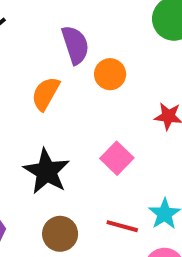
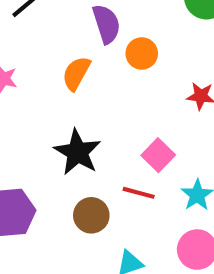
pink square: (117, 158) -> (158, 155), moved
red line: (122, 226) -> (139, 193), moved

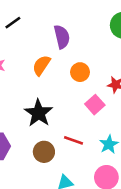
orange circle: (142, 53) -> (80, 72), moved
pink square: (158, 155) -> (95, 105), moved

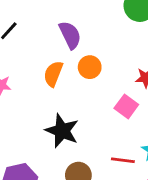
orange circle: (80, 72) -> (90, 67), moved
red line: (74, 140) -> (123, 160), moved

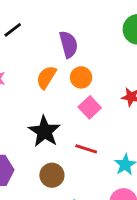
pink square: (126, 106) -> (90, 107), moved
red line: (123, 160) -> (86, 149), moved

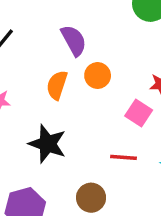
pink square: (90, 107) -> (139, 113), moved
black star: (45, 131) -> (47, 144), moved

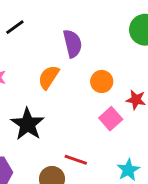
orange circle: (98, 76) -> (102, 81), moved
red line: (124, 157) -> (76, 160), moved

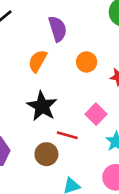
pink square: (111, 119) -> (96, 114), moved
black star: (28, 124) -> (42, 106), moved

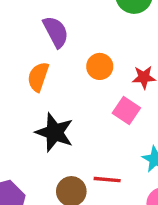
pink square: (96, 114) -> (126, 110), moved
red line: (67, 135) -> (107, 180), moved

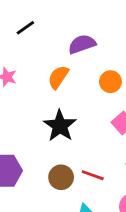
purple semicircle: (56, 32) -> (82, 44), turned -96

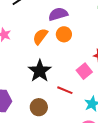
orange circle: (110, 82) -> (64, 34), moved
red line: (93, 175) -> (65, 90), moved

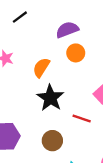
orange semicircle: (40, 37) -> (41, 68), moved

